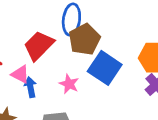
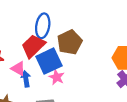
blue ellipse: (71, 20) -> (43, 26), moved
blue square: (105, 68) -> (49, 61), moved, turned 30

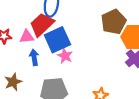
brown pentagon: (70, 42) -> (114, 22), moved
pink triangle: (18, 69) -> (27, 37), moved, turned -35

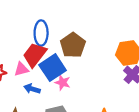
brown pentagon: (114, 22) -> (73, 45), moved
blue arrow: (34, 57) -> (32, 89), turned -56

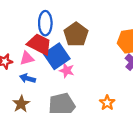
red trapezoid: (35, 55) -> (39, 44), turned 80
blue arrow: (32, 89) -> (27, 78), moved

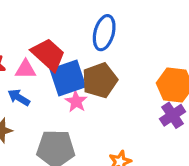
blue ellipse: (45, 23) -> (104, 33), moved
brown pentagon: (76, 34) -> (100, 80), moved

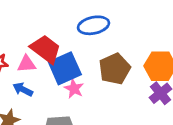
blue ellipse: (104, 33) -> (93, 25), turned 68
brown pentagon: (100, 80) -> (115, 69), moved

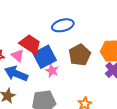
pink triangle: (27, 64) -> (18, 56), turned 48
blue arrow: (23, 89) -> (16, 74), size x1.6

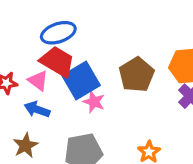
blue ellipse: (63, 25) -> (58, 33), moved
blue arrow: (16, 74) -> (37, 109), size x0.7

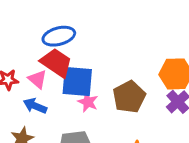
brown pentagon: (137, 75) -> (129, 97), moved
blue square: (81, 80) -> (77, 82), turned 32

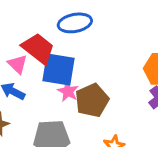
blue ellipse: (59, 36) -> (75, 23), moved
brown pentagon: (129, 97) -> (92, 100), moved

